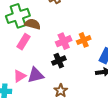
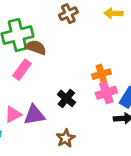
pink cross: (64, 41) -> (106, 93), moved
black cross: (59, 61) -> (66, 98), turned -32

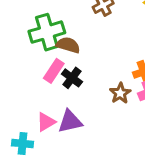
black cross: (66, 98) -> (72, 78), moved
brown star: (66, 138) -> (120, 93), moved

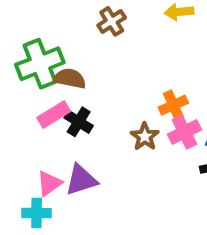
pink rectangle: (54, 71) -> (54, 115), turned 30
cyan cross: (23, 144) -> (37, 213), moved

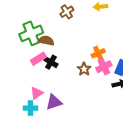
purple triangle: (81, 180) -> (54, 102), moved

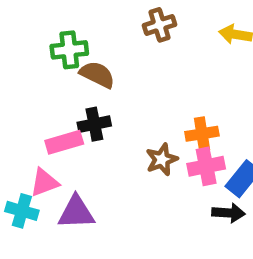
green cross: (31, 33) -> (69, 50), size x0.7
pink rectangle: (38, 59) -> (64, 142), moved
black cross: (51, 62) -> (94, 124), turned 32

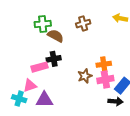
brown cross: (159, 25) -> (83, 24), moved

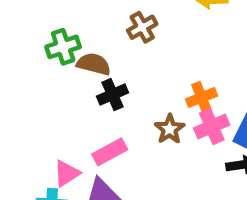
black cross: (54, 59) -> (112, 95), moved
pink rectangle: (39, 67) -> (110, 152), moved

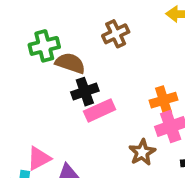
brown star: (170, 129) -> (142, 152), moved
pink rectangle: (110, 152) -> (100, 110), moved

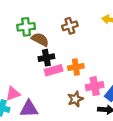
orange cross: (164, 100) -> (76, 67), moved

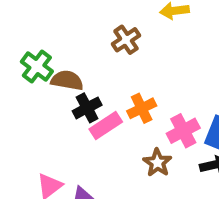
brown cross: (70, 26) -> (126, 40), moved
green cross: (26, 27) -> (37, 66), turned -30

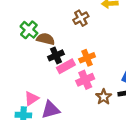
pink cross: (183, 131) -> (85, 80), moved
brown star: (157, 163) -> (104, 97), moved

